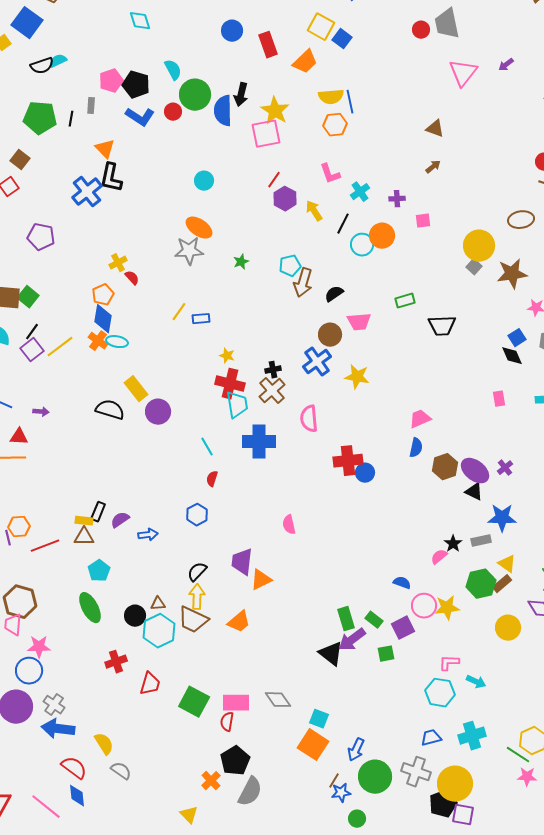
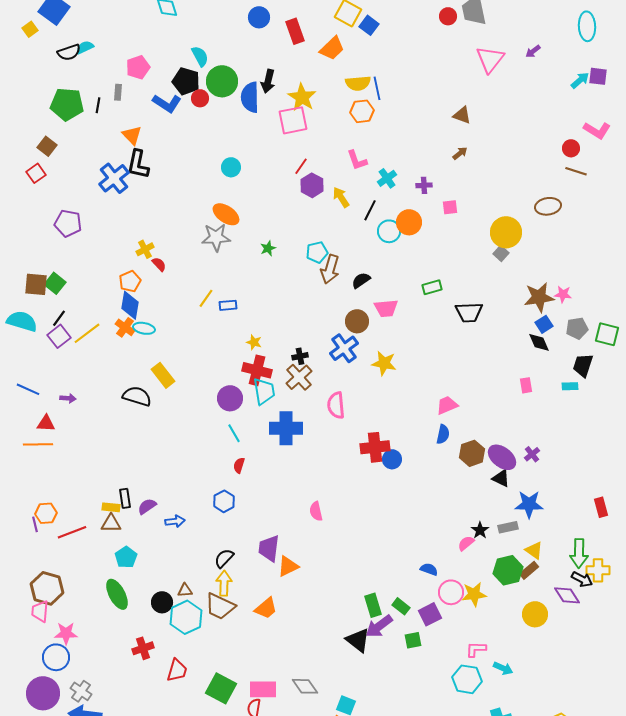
black pentagon: (136, 85) -> (186, 81), moved
brown star: (512, 274) -> (539, 297), moved
purple circle: (158, 412) -> (230, 398), moved
black rectangle: (98, 512) -> (125, 498), turned -30

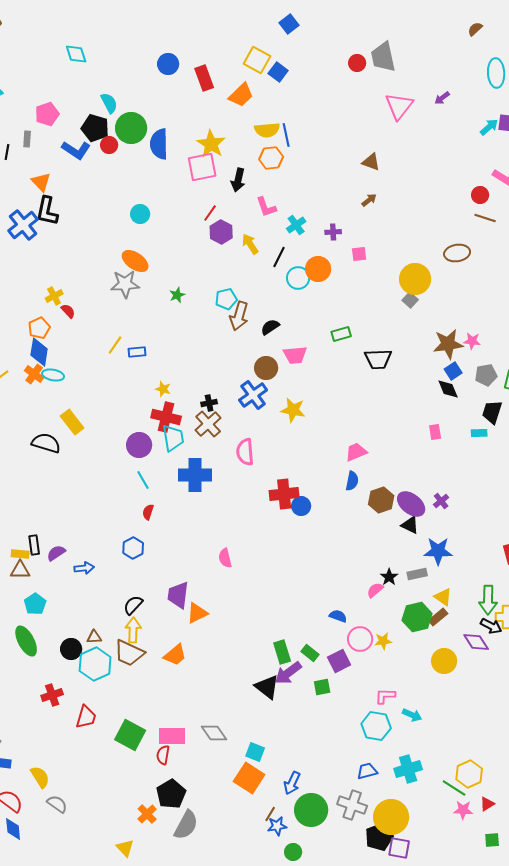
black arrow: (268, 81) -> (238, 180), moved
yellow star: (474, 594) -> (383, 641), size x0.7

